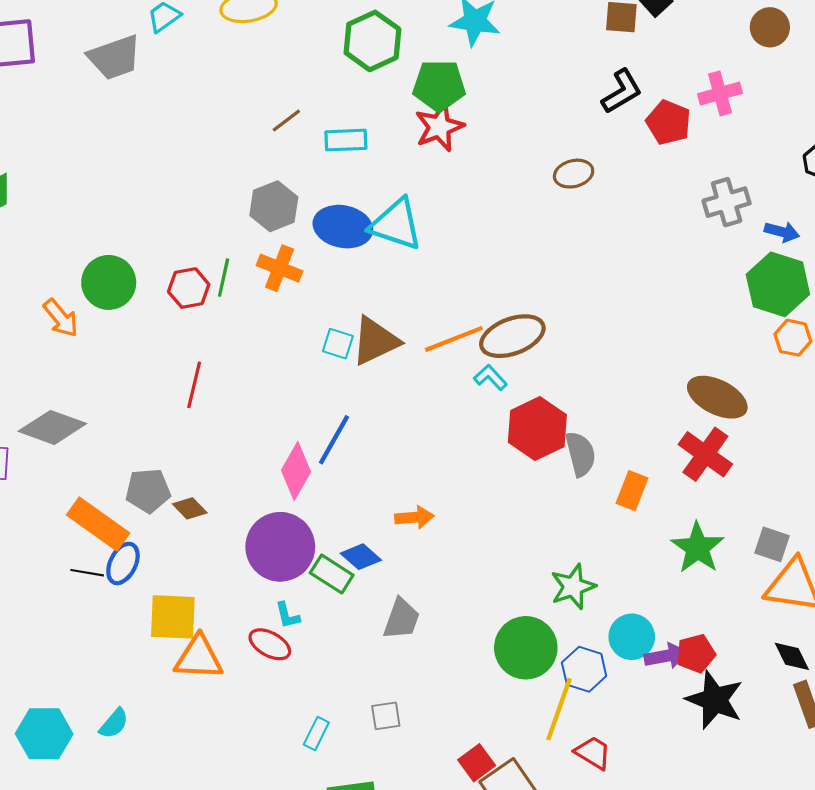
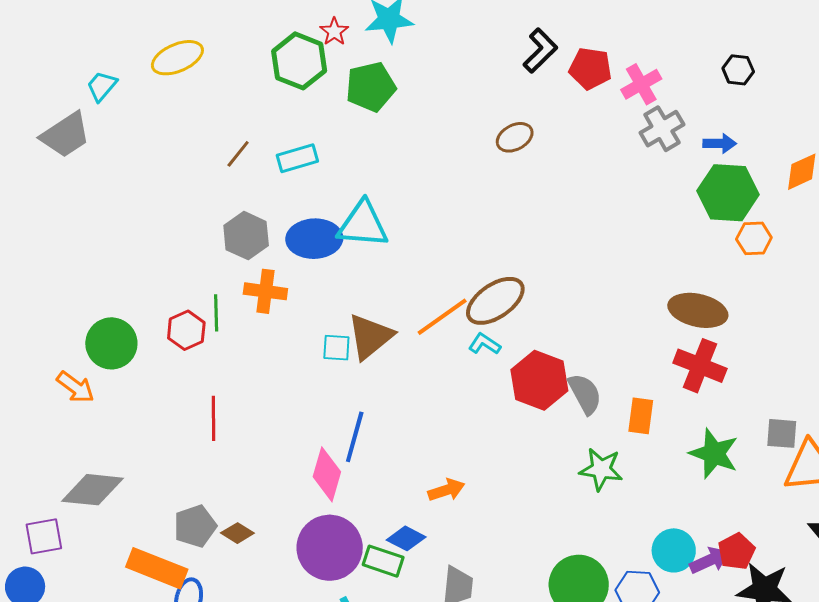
pink cross: (720, 93) -> (641, 84), moved
red star: (439, 127) -> (334, 32), moved, size x0.6
green star: (573, 587) -> (601, 469), moved, turned -30

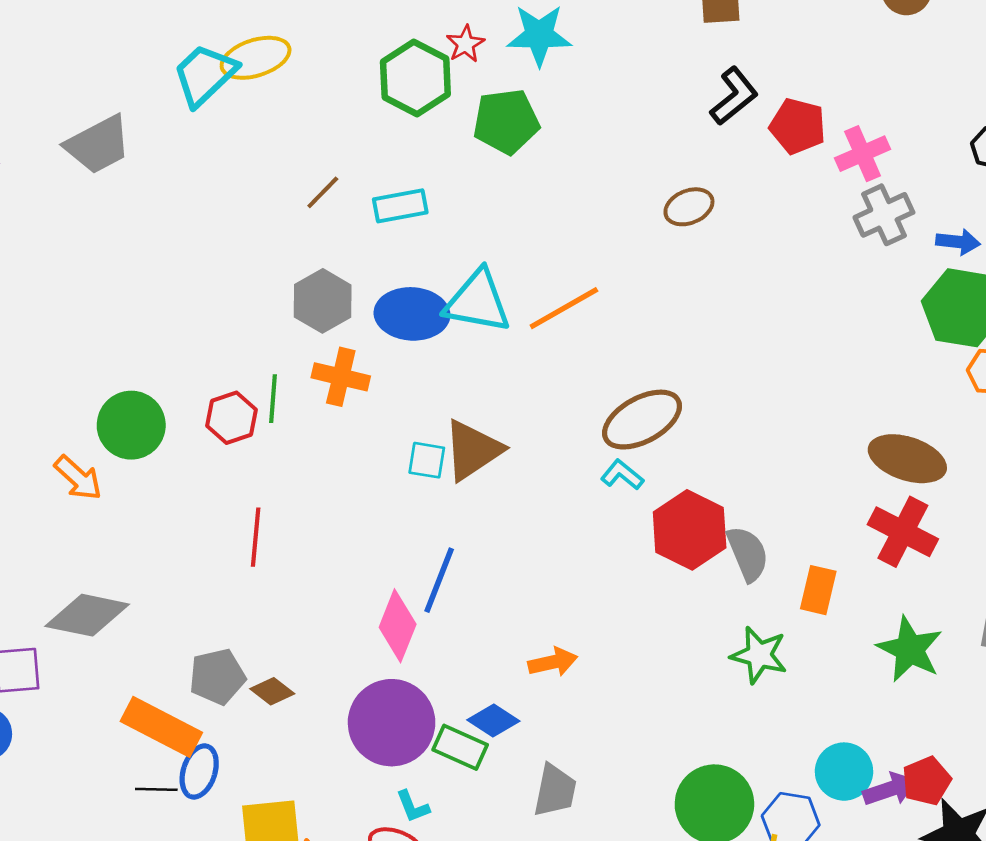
cyan trapezoid: (102, 86) -> (205, 75), moved, size x1.6
orange line: (442, 317) -> (564, 308), moved

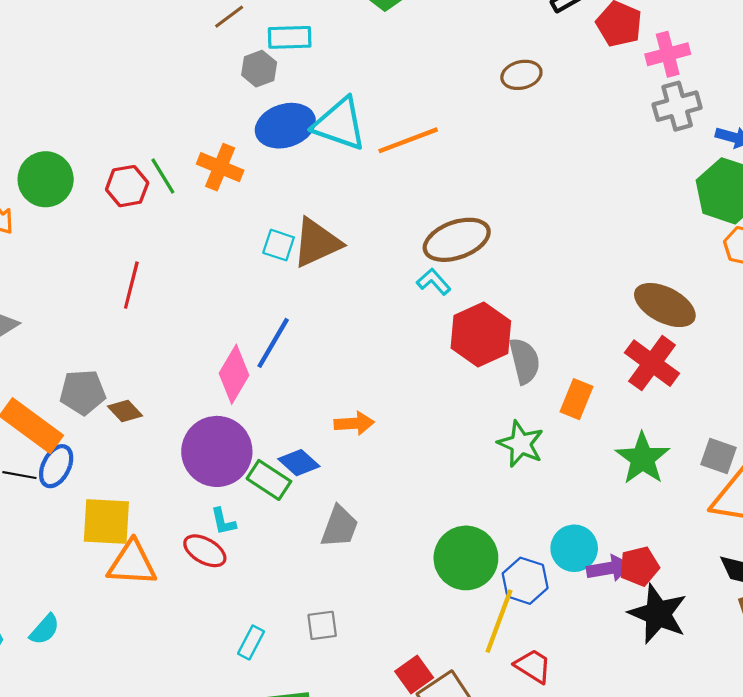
gray hexagon: (323, 301) -> (259, 69), moved, size x0.7
blue ellipse: (412, 314) -> (285, 126), turned -30
green line: (273, 399) -> (163, 176), turned -45

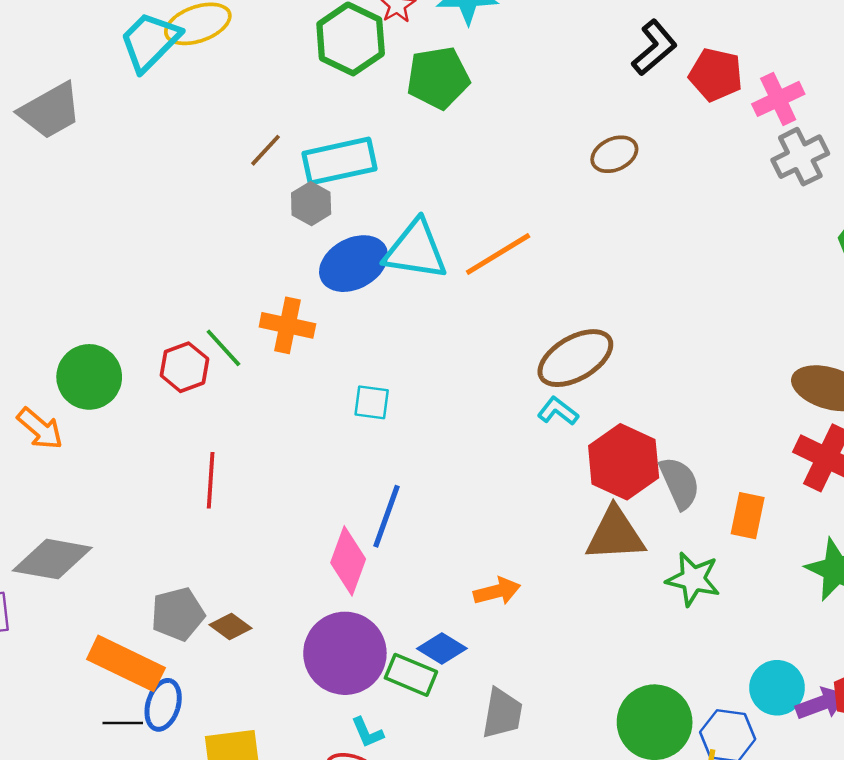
cyan rectangle: (290, 37) -> (340, 161), size x1.4
brown triangle: (317, 243) -> (615, 534), moved, turned 32

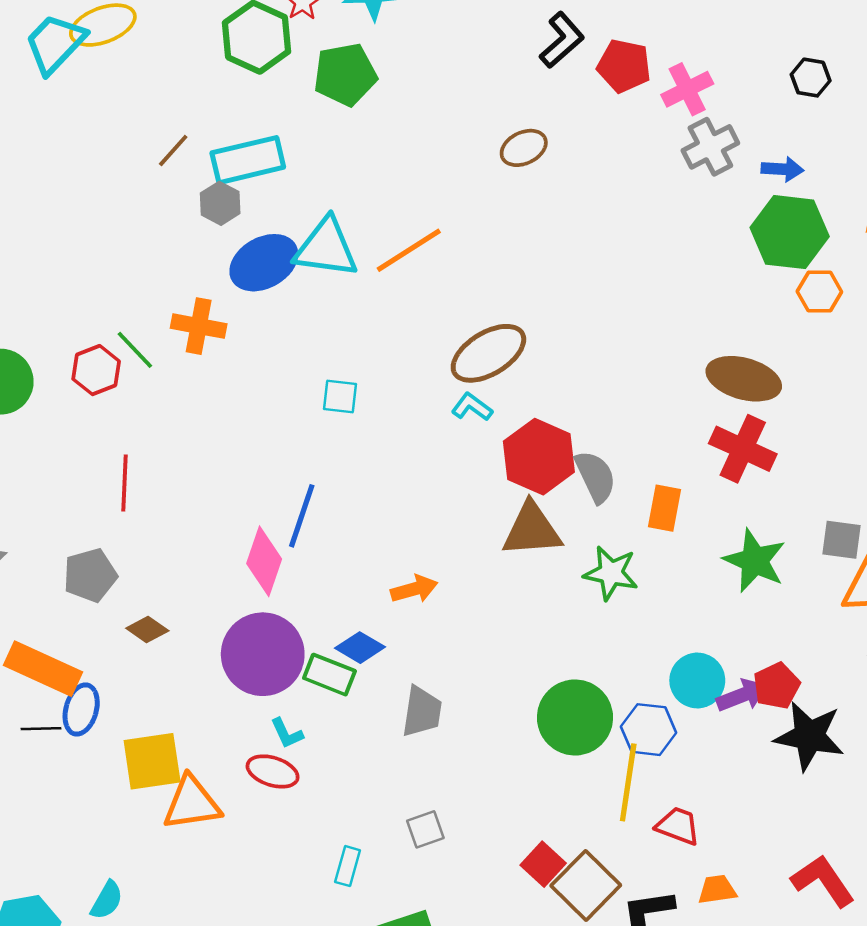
cyan square: (372, 402) -> (340, 397), moved
gray pentagon: (178, 614) -> (90, 575), moved

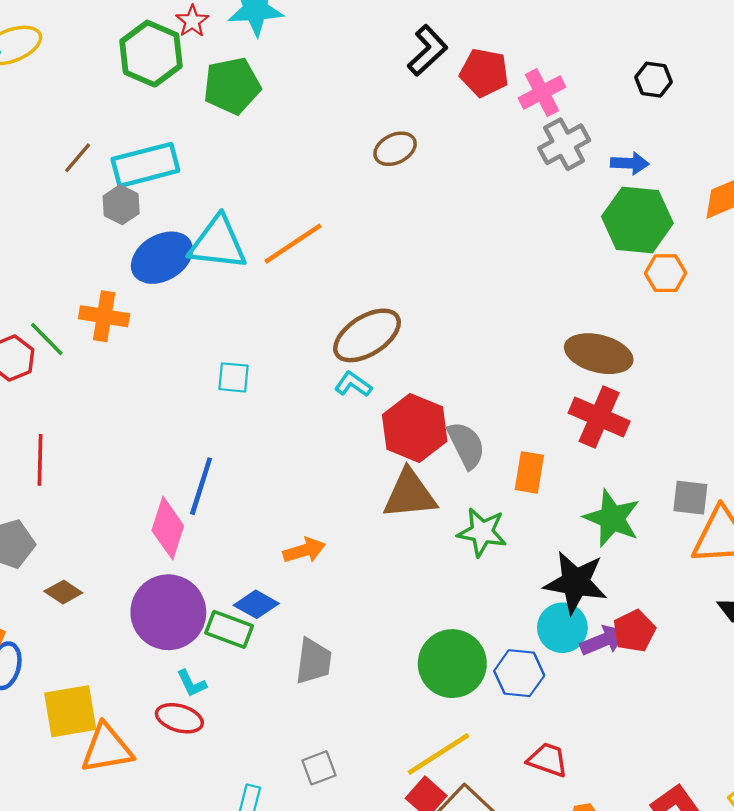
black star: (809, 736) -> (576, 582), moved
yellow line: (628, 782) -> (439, 754), moved, turned 50

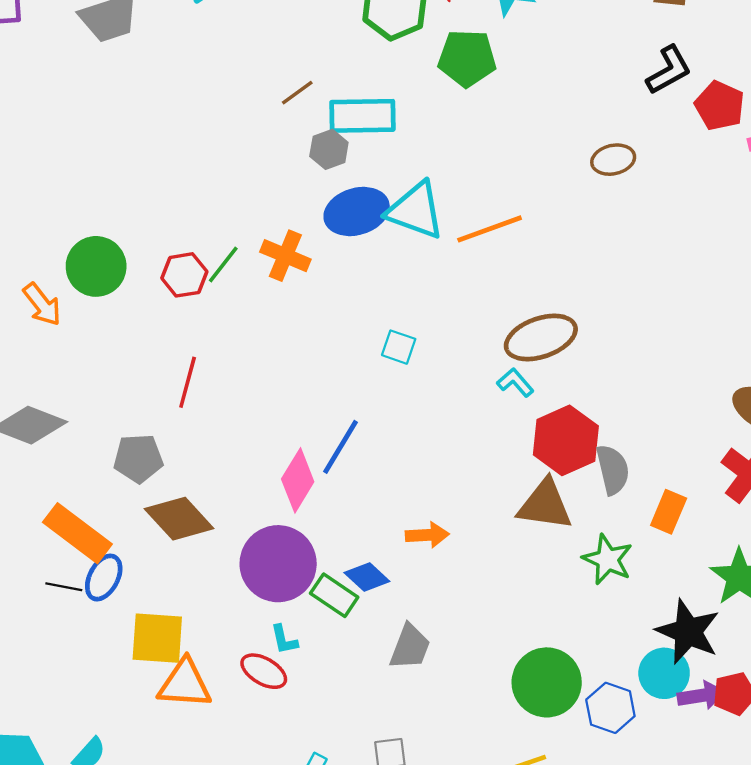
green line: (47, 339) -> (223, 264), turned 69
brown diamond: (63, 592) -> (179, 519), size x1.8

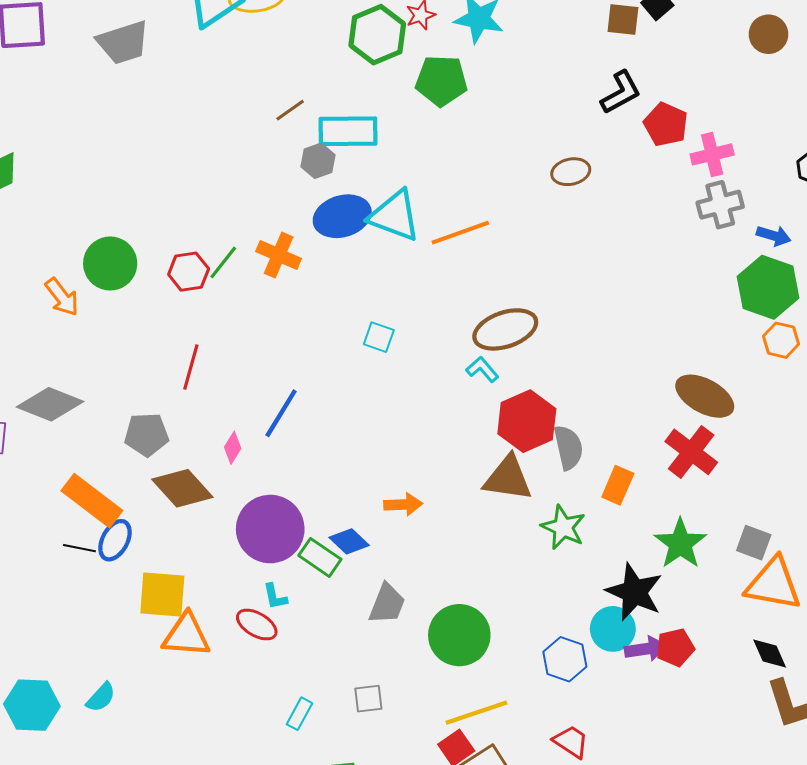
blue line: (341, 447) -> (281, 413), moved
pink diamond: (298, 480) -> (233, 448), moved, size x0.6
green circle: (547, 682) -> (459, 635), moved

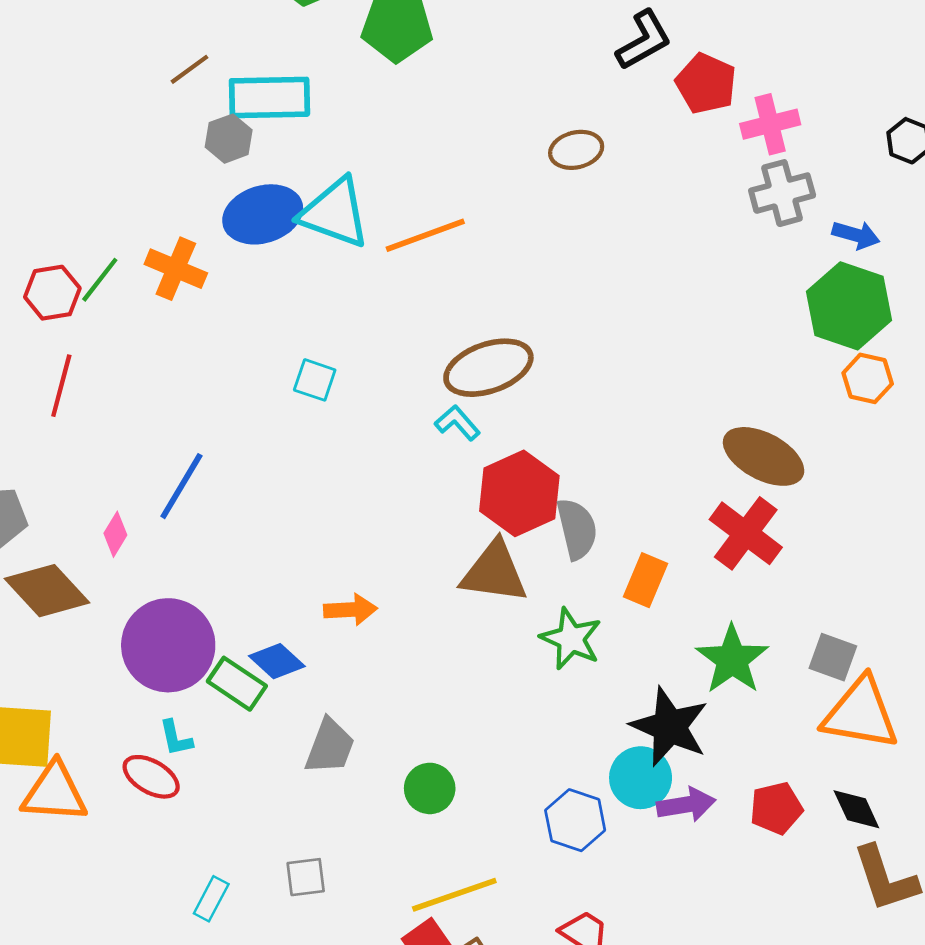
red line: (191, 367) -> (61, 386), moved
green circle: (459, 635) -> (430, 788), size x0.6
red pentagon: (675, 647) -> (776, 808), moved

